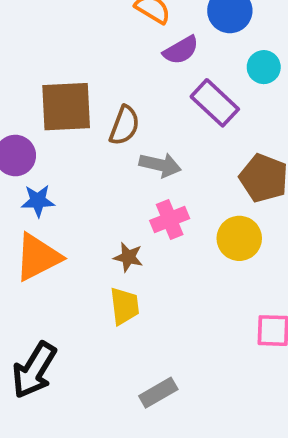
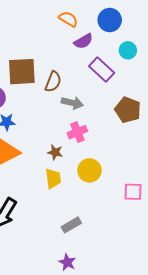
yellow circle: (239, 238) -> (89, 170), moved

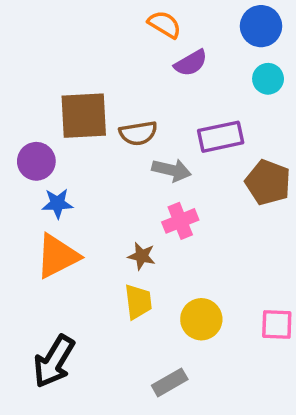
blue circle: (110, 20) -> (261, 26), moved
purple rectangle: (102, 69) -> (221, 137), moved, turned -55
brown semicircle: (53, 82) -> (138, 133), turned 60
yellow circle: (89, 170) -> (201, 319), moved

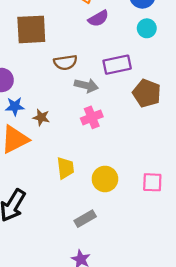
brown square: (84, 116) -> (31, 29), moved
brown star: (142, 256) -> (41, 117), moved

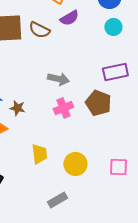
brown semicircle: (65, 62) -> (39, 30), moved, turned 35
purple rectangle: (117, 65) -> (115, 72), moved
brown pentagon: (147, 93) -> (98, 103), moved

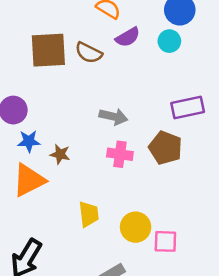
cyan circle: (113, 27) -> (169, 41), moved
pink cross: (63, 108) -> (120, 154), turned 30
pink square: (118, 167) -> (165, 241), moved

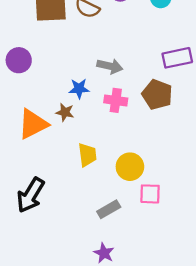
blue star: (29, 141) -> (79, 89), moved
brown star: (60, 154) -> (65, 112), moved
pink square: (165, 241) -> (150, 194), moved

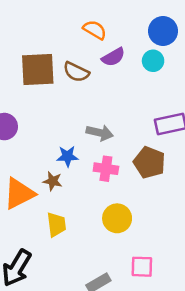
yellow trapezoid: (87, 155) -> (56, 225), moved
yellow circle: (130, 167) -> (117, 218), moved

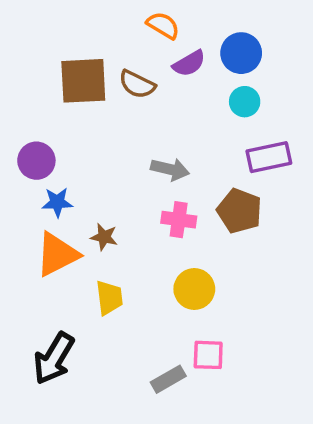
blue circle: (163, 31) -> (241, 53), moved
cyan circle: (153, 61) -> (245, 102), moved
blue star: (67, 156) -> (57, 202), moved
pink square: (142, 267) -> (208, 355), moved

